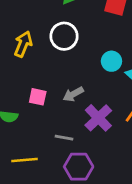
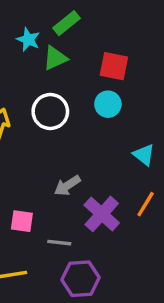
cyan circle: (111, 61) -> (108, 104), moved
pink square: (38, 97) -> (22, 221), moved

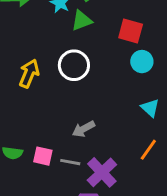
cyan circle: (108, 104) -> (142, 62), moved
purple cross: (102, 214) -> (102, 172), moved
gray line: (59, 243) -> (70, 162), moved

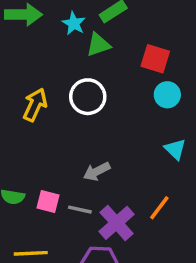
orange line: (148, 150) -> (159, 208), moved

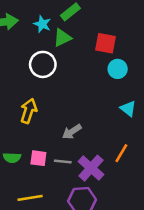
white circle: (88, 97) -> (43, 64), moved
yellow arrow: (35, 105) -> (29, 111), moved

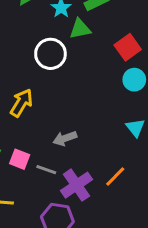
red square: (106, 43) -> (128, 47), turned 30

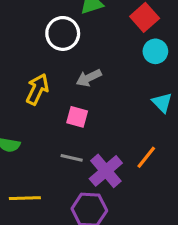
gray arrow: (65, 138) -> (89, 78), moved
pink square: (20, 159) -> (77, 117), moved

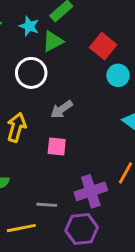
gray line: (72, 158) -> (47, 205), moved
purple cross: (106, 171) -> (91, 191), turned 32

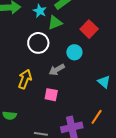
cyan circle: (118, 75) -> (74, 52), moved

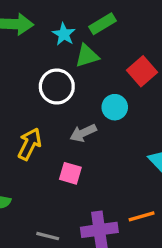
orange line: (97, 117) -> (142, 216), turned 35

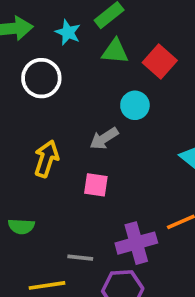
green triangle: (87, 56) -> (115, 51), moved, turned 30
white circle: (57, 87) -> (41, 78), moved

